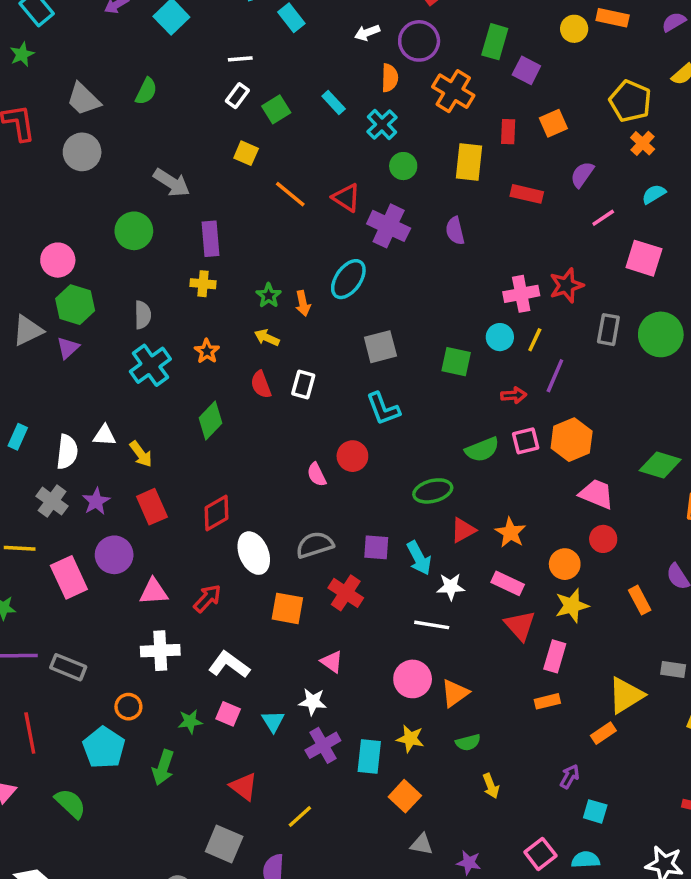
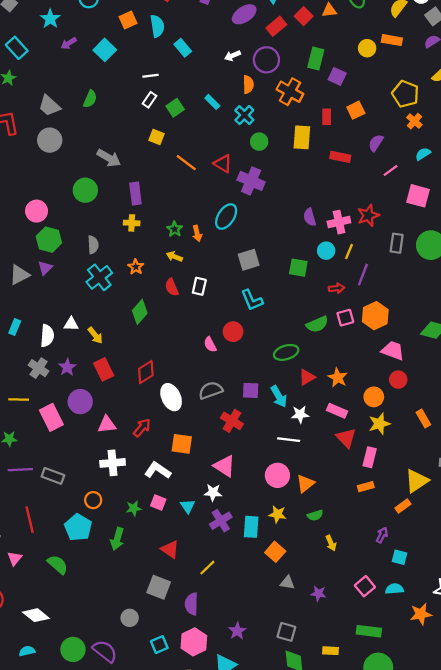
purple semicircle: (455, 231) -> (310, 217), moved
gray triangle: (28, 330) -> (19, 275), moved
orange square: (287, 608) -> (182, 444), moved
pink triangle: (332, 662) -> (224, 466), size x1.5

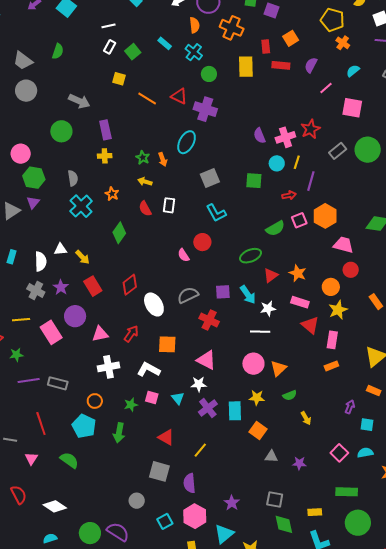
red rectangle: (340, 157) -> (281, 65), moved
gray rectangle: (397, 243) -> (338, 151), turned 48
orange rectangle: (403, 506) -> (374, 391), moved, turned 64

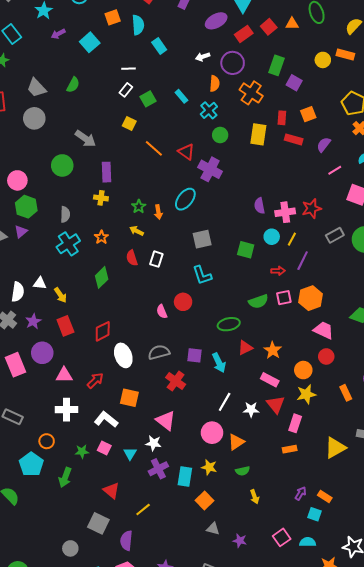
white star: (268, 308) -> (251, 410), moved
white line: (260, 332) -> (225, 402), turned -72
orange rectangle: (374, 391) -> (325, 496), moved

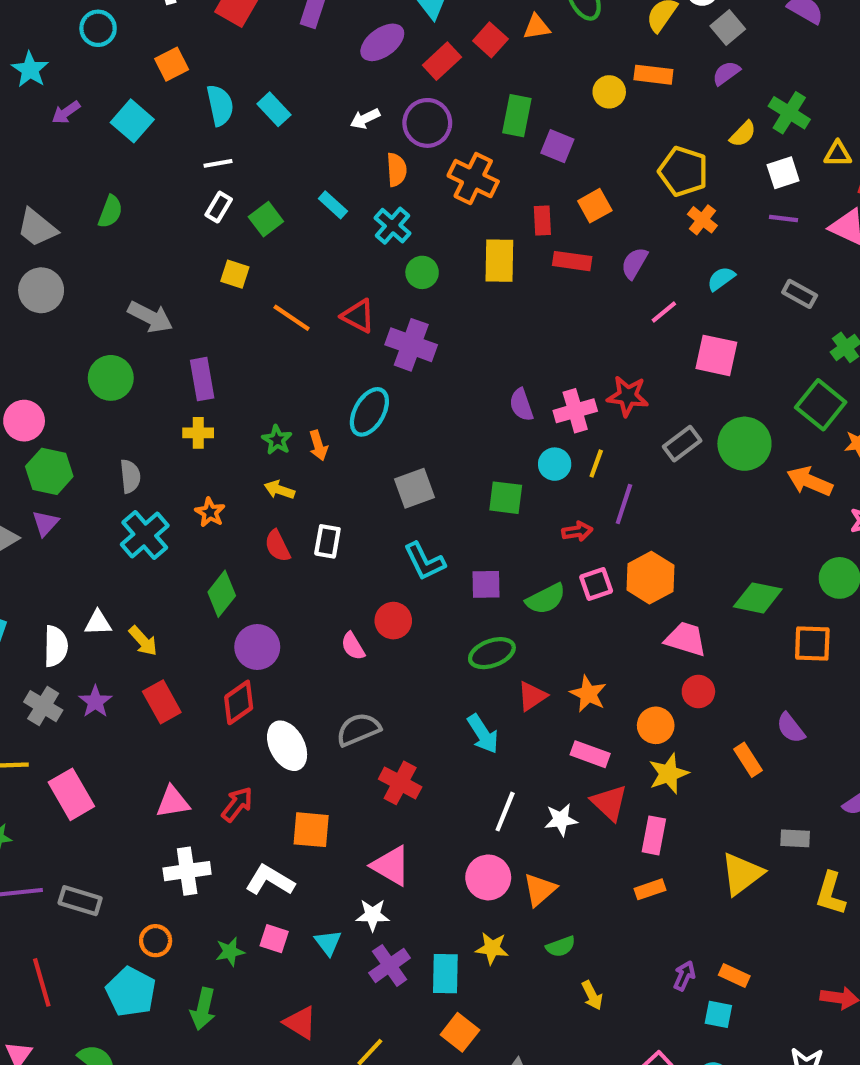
cyan semicircle: (138, 25) -> (220, 105), moved
red star: (312, 209) -> (628, 396), turned 30
purple circle: (42, 353) -> (257, 647), moved
purple square: (194, 355) -> (486, 584), moved
orange square: (204, 500) -> (460, 1032), moved

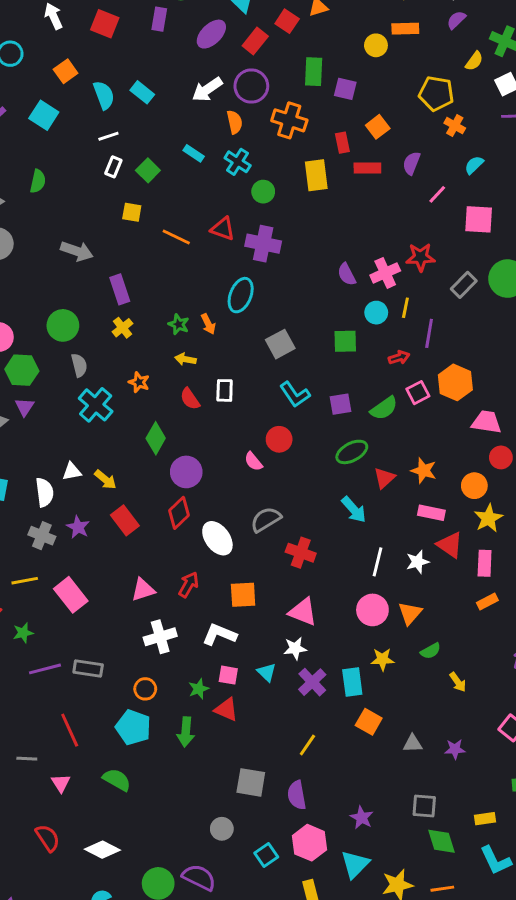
white arrow: (365, 119) -> (207, 89), size x1.5
green circle: (111, 378) -> (63, 325), moved
yellow cross: (198, 433) -> (123, 328), turned -30
red triangle: (300, 1023) -> (226, 710), moved

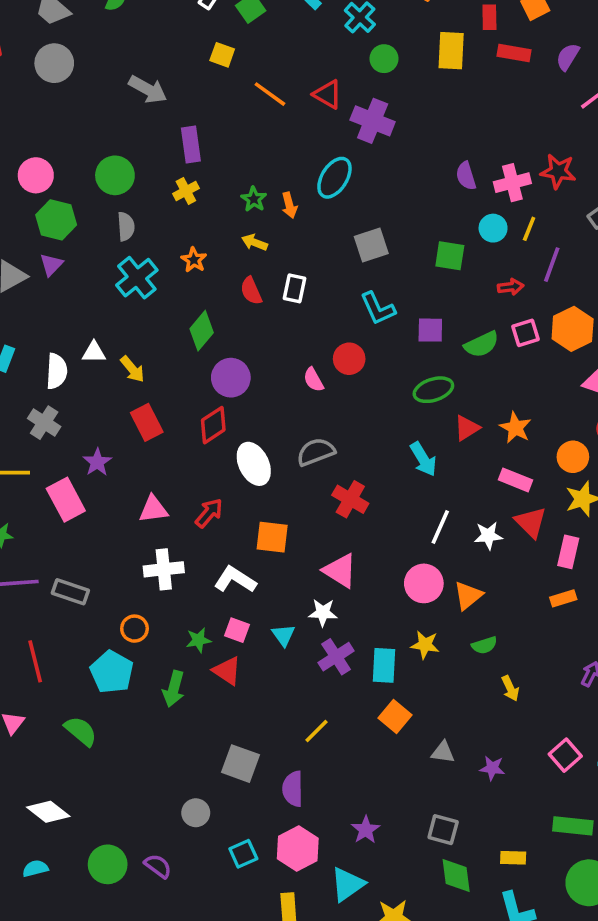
purple star: (78, 527) -> (97, 462), moved
purple semicircle: (199, 877) -> (158, 866), size x0.7

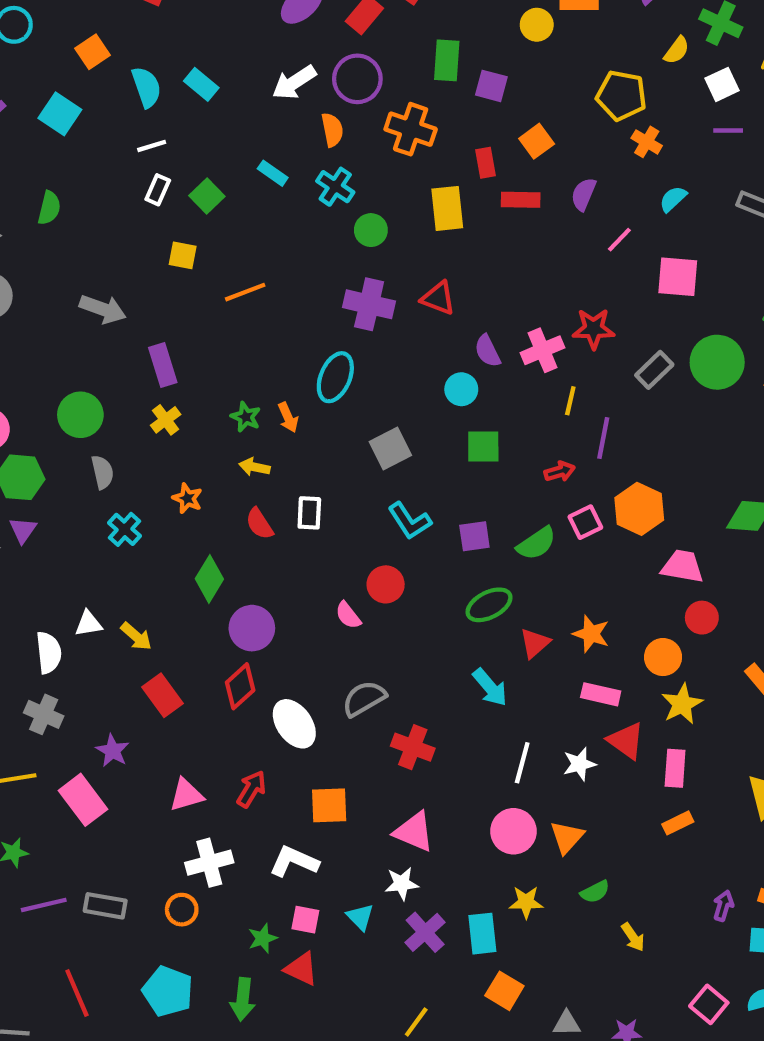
orange line: (270, 94) -> (245, 292), turned -48
red triangle: (328, 94) -> (438, 298), moved
cyan circle: (493, 228) -> (461, 389), moved
cyan cross: (137, 278) -> (124, 529), size x0.7
orange circle: (134, 629) -> (182, 910), moved

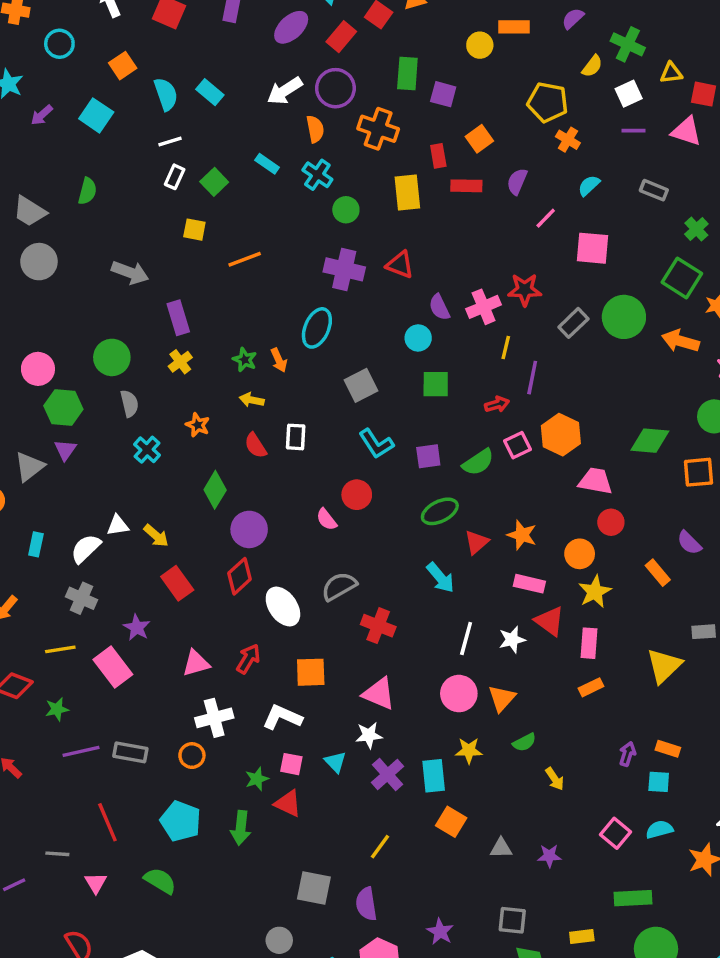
white semicircle: (49, 653) -> (86, 549), turned -128

